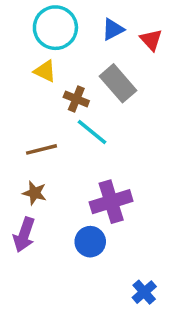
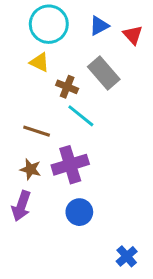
brown line: (41, 149) -> (37, 131), turned 32
purple cross: (111, 202) -> (70, 165), moved

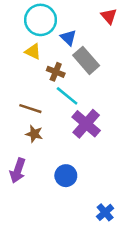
blue triangle: (99, 26) -> (68, 38), moved, turned -48
red triangle: (133, 35) -> (109, 16), moved
purple cross: (70, 165) -> (86, 124), moved, turned -32
brown star: (30, 169) -> (34, 134), moved

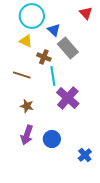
cyan line: (67, 96) -> (53, 76), turned 42
brown line: (30, 109) -> (22, 75), moved
purple arrow: (18, 171) -> (27, 135), moved
blue cross: (105, 212) -> (85, 155), moved

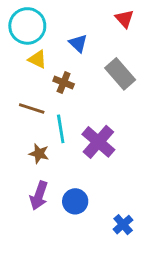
cyan circle: (32, 16) -> (27, 26), moved
gray rectangle: (68, 48) -> (120, 74), moved
cyan line: (53, 76) -> (61, 129), moved

